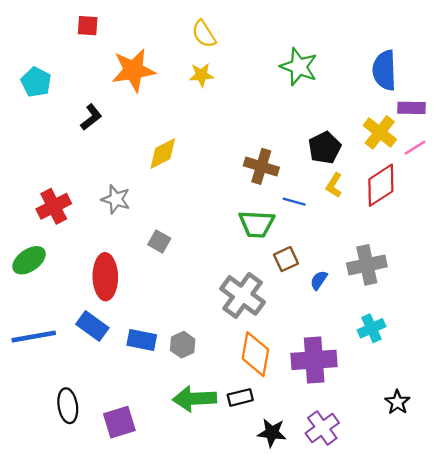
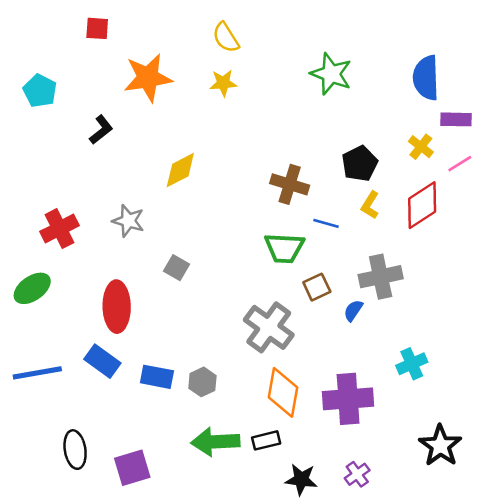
yellow cross: (380, 132) -> (421, 147), size x0.7
gray cross: (367, 265) -> (381, 277), moved
black star: (397, 402) -> (440, 446), size x1.5
purple cross: (322, 428) -> (357, 474), size x0.7

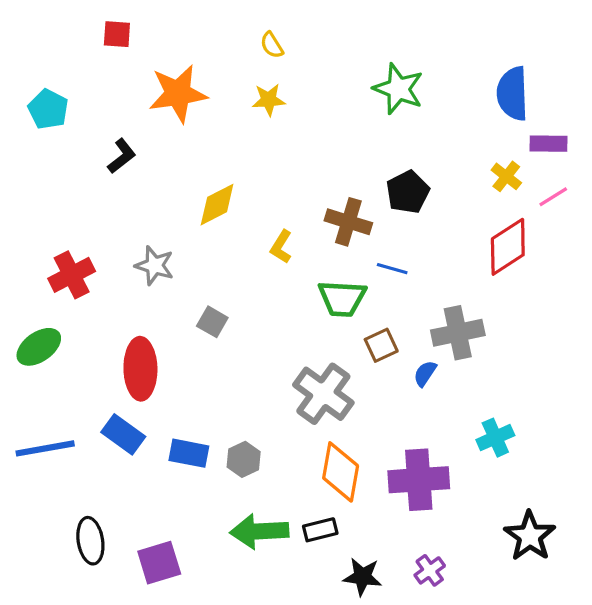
yellow semicircle: (226, 37) -> (272, 45), size x0.7
black pentagon: (360, 164) -> (408, 192), moved
yellow L-shape: (370, 205) -> (281, 247), moved

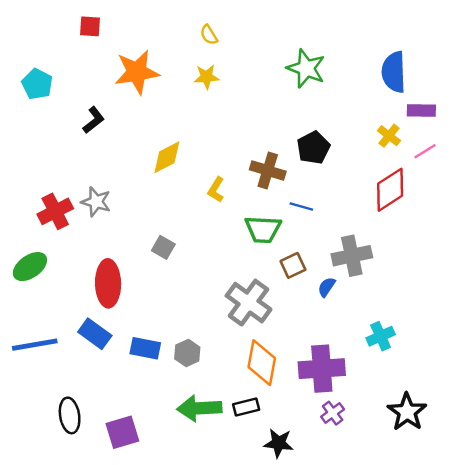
gray star: (155, 266) -> (96, 202), moved
purple cross: (430, 570) -> (333, 413), moved

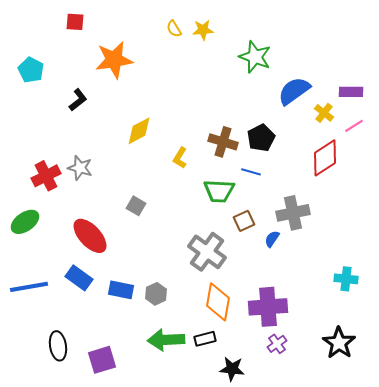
blue semicircle: (394, 72) -> (294, 91), moved, turned 56
yellow star: (206, 77) -> (203, 30), moved
black pentagon: (313, 148) -> (261, 138), moved
red ellipse: (108, 283) -> (90, 236), turned -42
cyan cross: (381, 336) -> (346, 279), moved, turned 30

